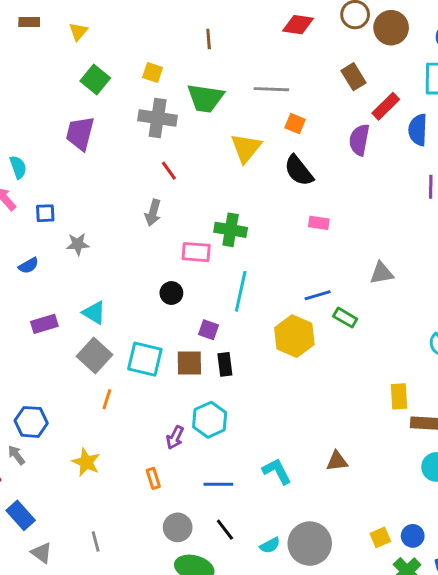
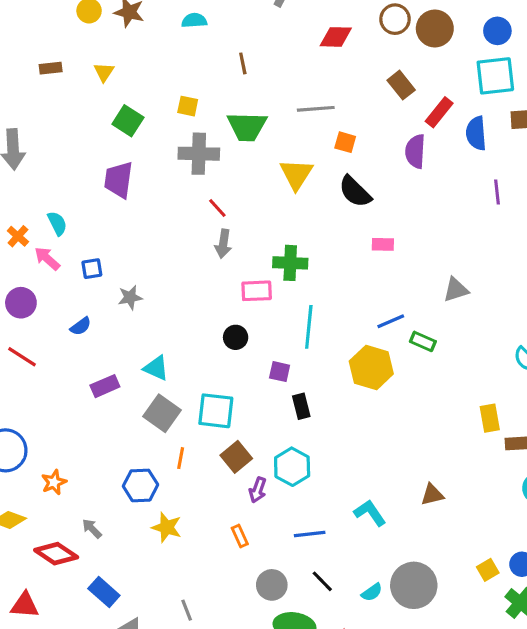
gray arrow: (153, 213) -> (223, 244), moved
brown square: (189, 363) -> (236, 457), moved, turned -32
blue hexagon: (31, 422) -> (140, 485), moved

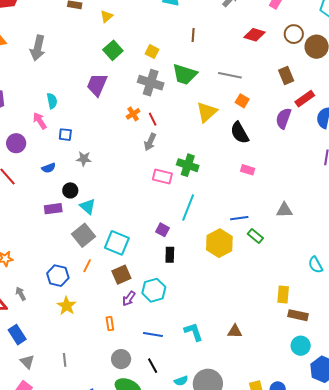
orange cross: (18, 236) -> (133, 114), moved
black circle: (236, 337) -> (70, 190), moved

